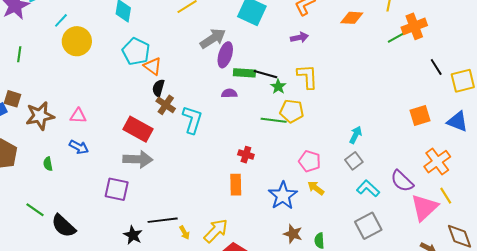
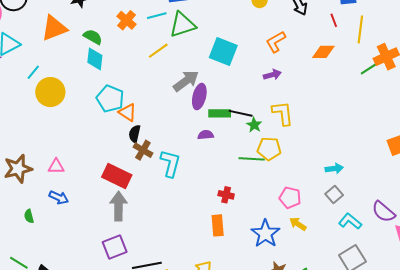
cyan arrow: (356, 135) -> (334, 168), turned 60
gray arrow: (138, 159) -> (118, 206), turned -88
purple square: (117, 189) -> (115, 247), moved, turned -30

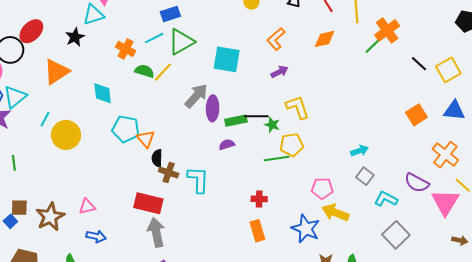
green semicircle: (93, 37) -> (144, 71), moved
orange triangle: (128, 112) -> (146, 139), turned 30
yellow arrow: (298, 224) -> (335, 213), size x1.5

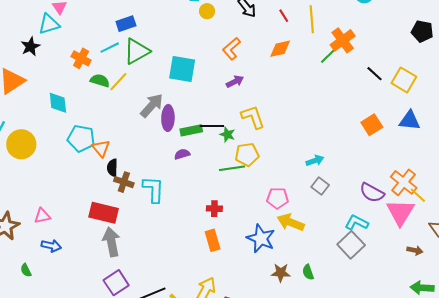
yellow square: (448, 70) -> (404, 80), turned -30
orange cross: (445, 155) -> (404, 182), moved
cyan L-shape: (386, 199) -> (357, 223), moved

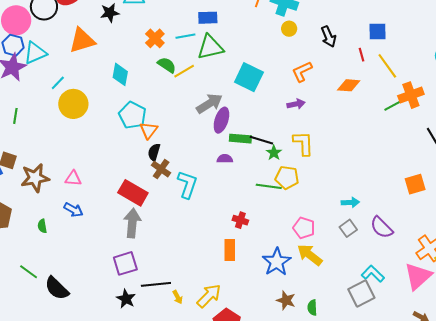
yellow line: (312, 19) -> (387, 66), turned -48
purple semicircle: (372, 193) -> (382, 227), moved

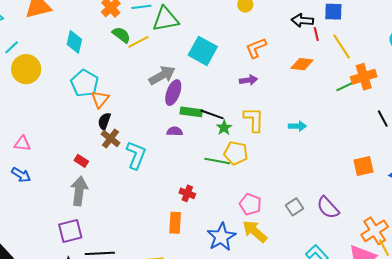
black arrow: (328, 37) -> (302, 20), moved, turned 115
red rectangle: (133, 193) -> (81, 161), size x0.5
cyan arrow: (350, 202) -> (297, 126), moved

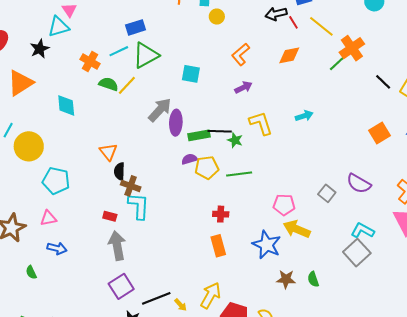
cyan square: (203, 51) -> (191, 74), size x0.7
cyan pentagon: (85, 83) -> (56, 181), moved
yellow pentagon: (236, 153) -> (207, 168), moved
cyan L-shape: (136, 155) -> (139, 206), moved

